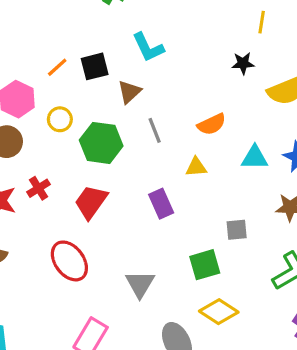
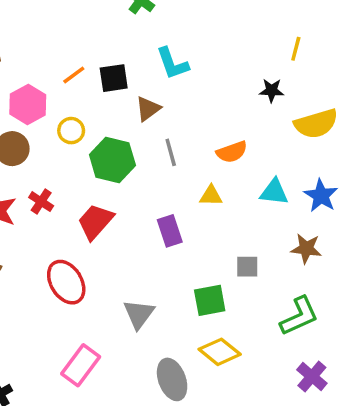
red cross: (39, 188) -> (41, 202), turned -30

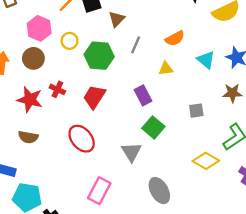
gray line: (171, 152) -> (136, 45), turned 48
cyan triangle: (274, 192) -> (206, 60), turned 42
green square: (210, 300) -> (153, 127), moved, turned -30
yellow diamond: (220, 352) -> (206, 161), moved

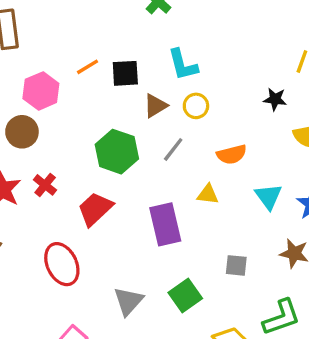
yellow circle: (70, 41) -> (196, 106), moved
purple rectangle: (143, 95) -> (165, 224), size x1.4
green square: (153, 127) -> (185, 296), moved

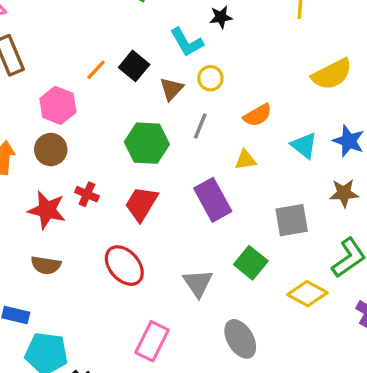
black square: (125, 73) -> (134, 66), turned -32
black star: (275, 99) -> (221, 17), moved
gray square: (236, 265) -> (292, 220), size x1.5

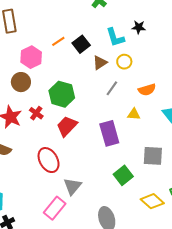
green hexagon: (147, 143) -> (62, 94), moved
gray triangle: (198, 283) -> (72, 186), moved

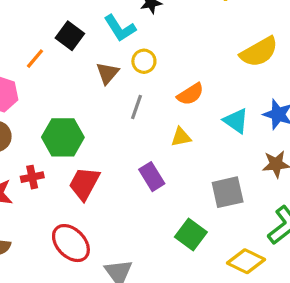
black square: (81, 44) -> (70, 36), moved
red cross: (36, 113) -> (32, 177), turned -32
purple rectangle: (109, 133) -> (152, 177), size x0.7

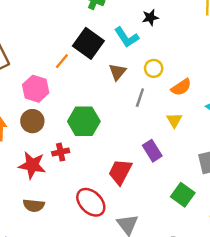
black square: (70, 36) -> (88, 43), size x1.4
yellow circle: (144, 61) -> (154, 68), moved
yellow triangle: (181, 137) -> (174, 120), turned -49
red trapezoid: (84, 184) -> (120, 172), moved

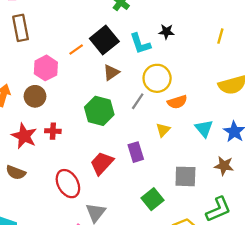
yellow circle: (154, 68) -> (157, 78), size x1.6
brown triangle: (117, 72) -> (111, 72), moved
green hexagon: (84, 121) -> (99, 111), moved

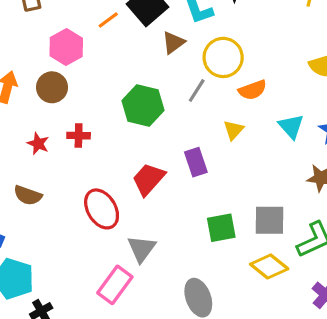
brown triangle: (111, 72) -> (173, 42), moved
red star: (24, 136) -> (38, 144), size x0.6
gray square: (185, 176) -> (270, 220), moved
green square: (152, 199) -> (221, 228), turned 30

